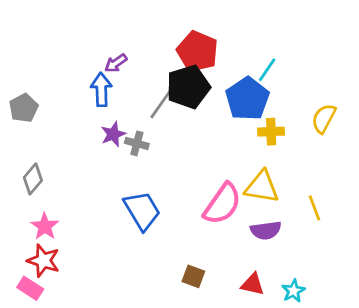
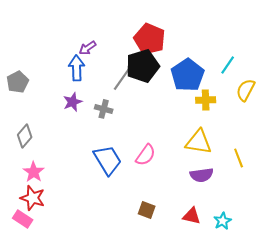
cyan line: (267, 70) -> (228, 65), moved
purple star: (113, 134) -> (73, 102), moved
pink semicircle: (222, 204) -> (146, 155), moved, size x0.7

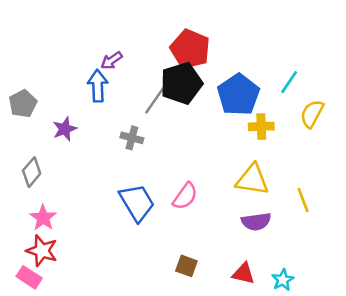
purple star: (73, 102) -> (65, 129), moved

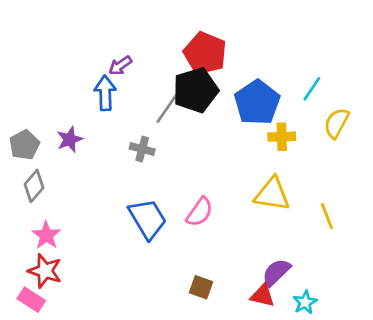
gray pentagon: (23, 104) -> (24, 145), moved
purple semicircle: (256, 222) -> (276, 272), moved, turned 144

